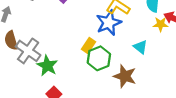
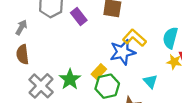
gray cross: (28, 51) -> (41, 86), moved
green star: (47, 66) -> (70, 79), moved

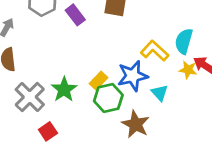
yellow L-shape: (134, 38) -> (155, 51), moved
blue star: (123, 52) -> (133, 76), moved

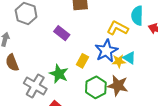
purple rectangle: (75, 15) -> (62, 33), moved
yellow star: (188, 70) -> (119, 61), moved
green hexagon: (108, 98) -> (96, 87), moved

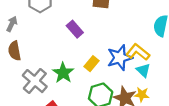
yellow L-shape: (118, 28) -> (138, 52), moved
yellow star: (119, 61) -> (142, 95), moved

